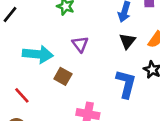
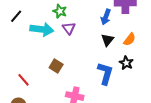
purple triangle: (80, 44) -> (69, 28), moved
cyan arrow: (38, 54) -> (42, 29), moved

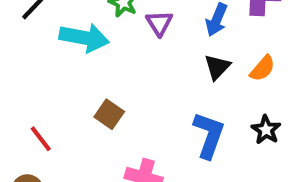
purple triangle: (69, 28) -> (159, 23), moved
black star: (126, 63) -> (266, 130), moved

